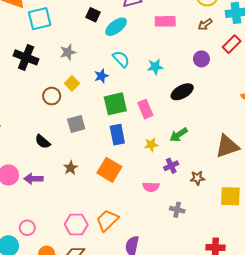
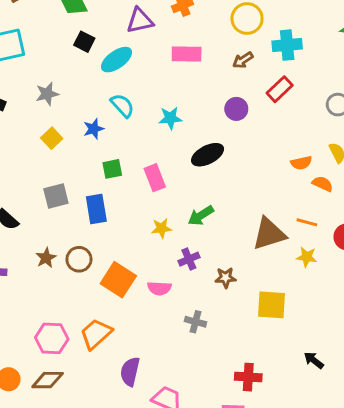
brown circle: (52, 96) -> (79, 259), moved
green square: (115, 104) -> (112, 169), size x0.6
blue rectangle: (117, 135) -> (96, 209), moved
orange square: (109, 170) -> (118, 280), moved

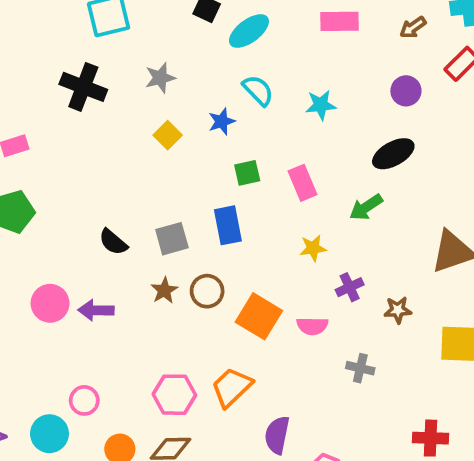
black ellipse: (208, 155) -> (393, 154), moved
gray square: (56, 196) -> (172, 239), moved
green arrow: (201, 216) -> (366, 207), moved

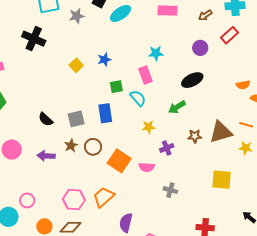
gray star: (160, 78) -> (77, 16), moved
cyan semicircle: (258, 90) -> (138, 98), moved
pink rectangle: (303, 183) -> (145, 75), moved
purple arrow: (96, 310) -> (46, 156), moved
brown star: (398, 310) -> (195, 136), moved

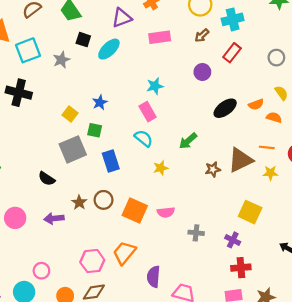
black ellipse: (192, 80) -> (225, 108), moved
green square: (116, 87) -> (95, 130), moved, turned 32
gray square: (76, 119) -> (73, 149), moved, size x1.4
purple cross: (167, 148) -> (233, 240), moved, turned -32
yellow square: (222, 180) -> (250, 212), turned 30

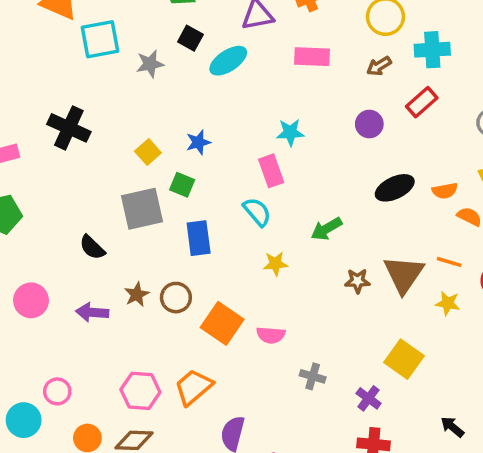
black cross: (19, 93) -> (69, 128), moved
brown triangle: (240, 160) -> (404, 274), turned -40

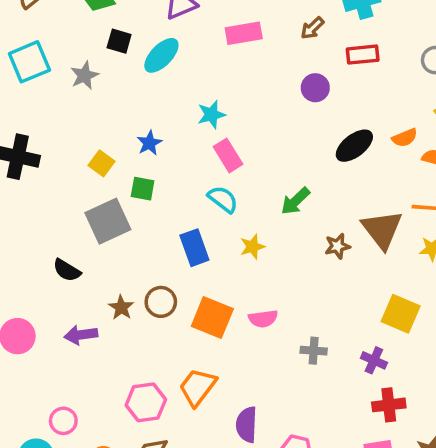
red rectangle: (422, 102) -> (363, 55), turned 48
cyan star: (290, 132) -> (211, 115), moved
blue rectangle: (199, 238) -> (194, 248), moved

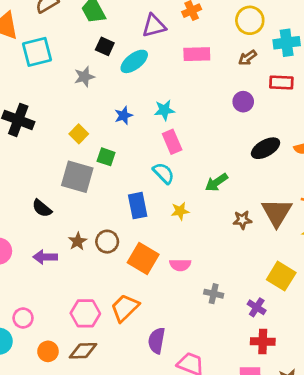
gray star: (84, 75) -> (84, 77), moved
blue star: (149, 143) -> (124, 115), moved
gray square: (108, 221) -> (77, 177), turned 32

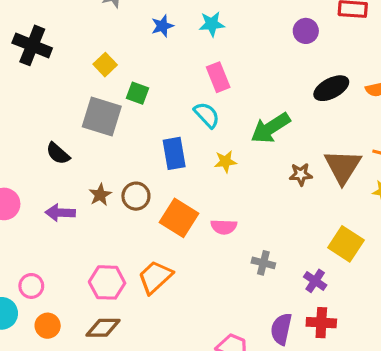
cyan star: (164, 110) -> (212, 24), moved
blue star: (124, 115) -> (162, 26), moved
green arrow: (216, 182) -> (271, 128), size x1.4
purple semicircle: (157, 341) -> (281, 329), moved
orange circle: (48, 351) -> (48, 326), moved

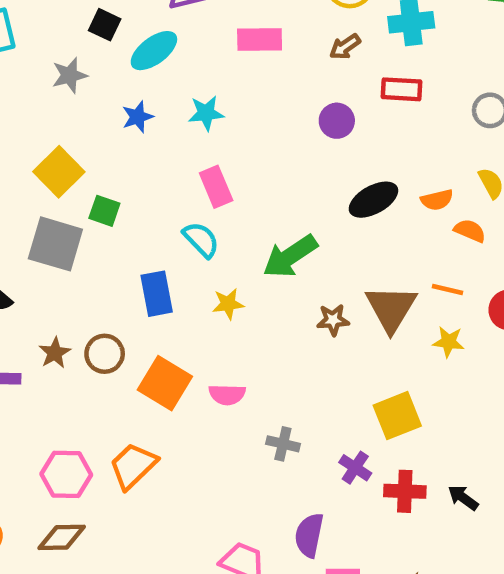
yellow square: (105, 65) -> (59, 172), size x1.5
yellow square: (346, 244) -> (397, 416), turned 36
red cross: (321, 323) -> (405, 491), moved

